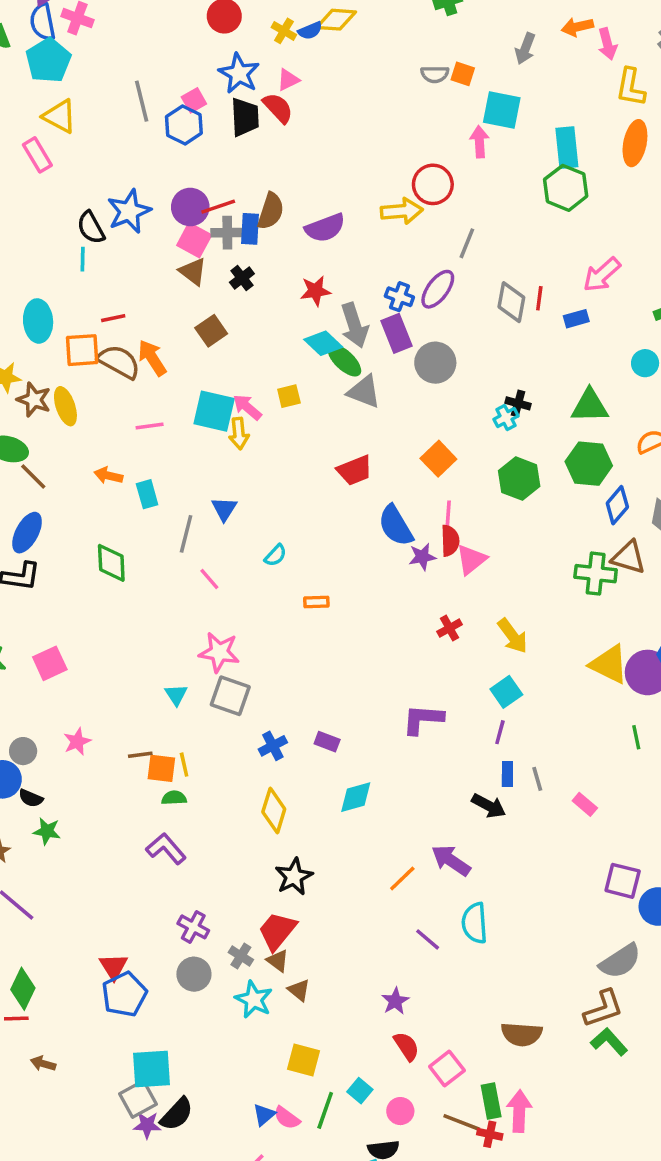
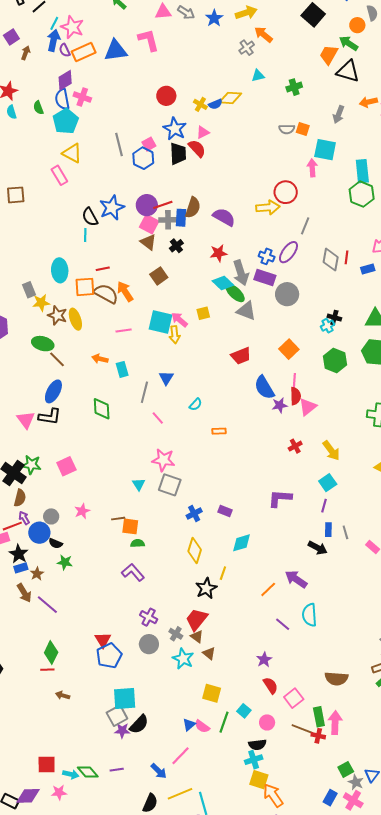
purple semicircle: (325, 228) -> (224, 217), turned -130
purple rectangle: (396, 333) -> (265, 277), turned -50
yellow line: (184, 765) -> (223, 573), moved, turned 32

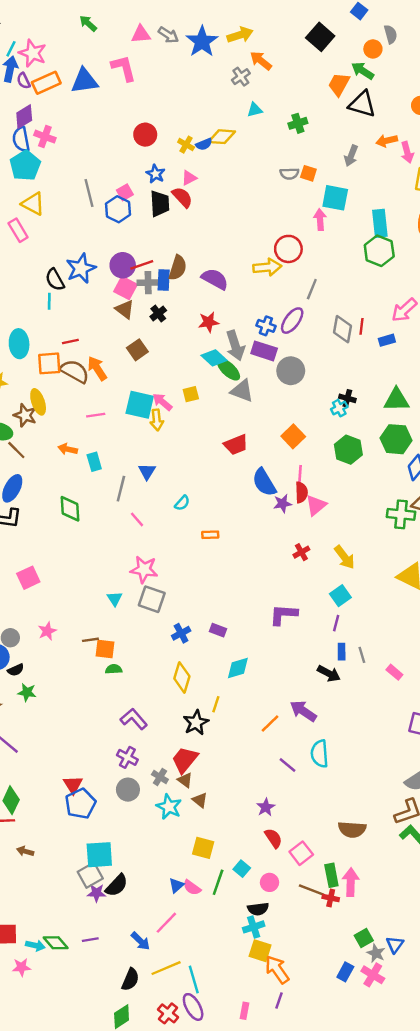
blue star: (214, 18) -> (202, 42), size x1.5
blue star: (175, 129) -> (156, 174), size x0.7
brown star: (57, 315) -> (25, 415), moved
black semicircle: (56, 543) -> (16, 670), turned -48
purple L-shape: (133, 572) -> (134, 719), moved

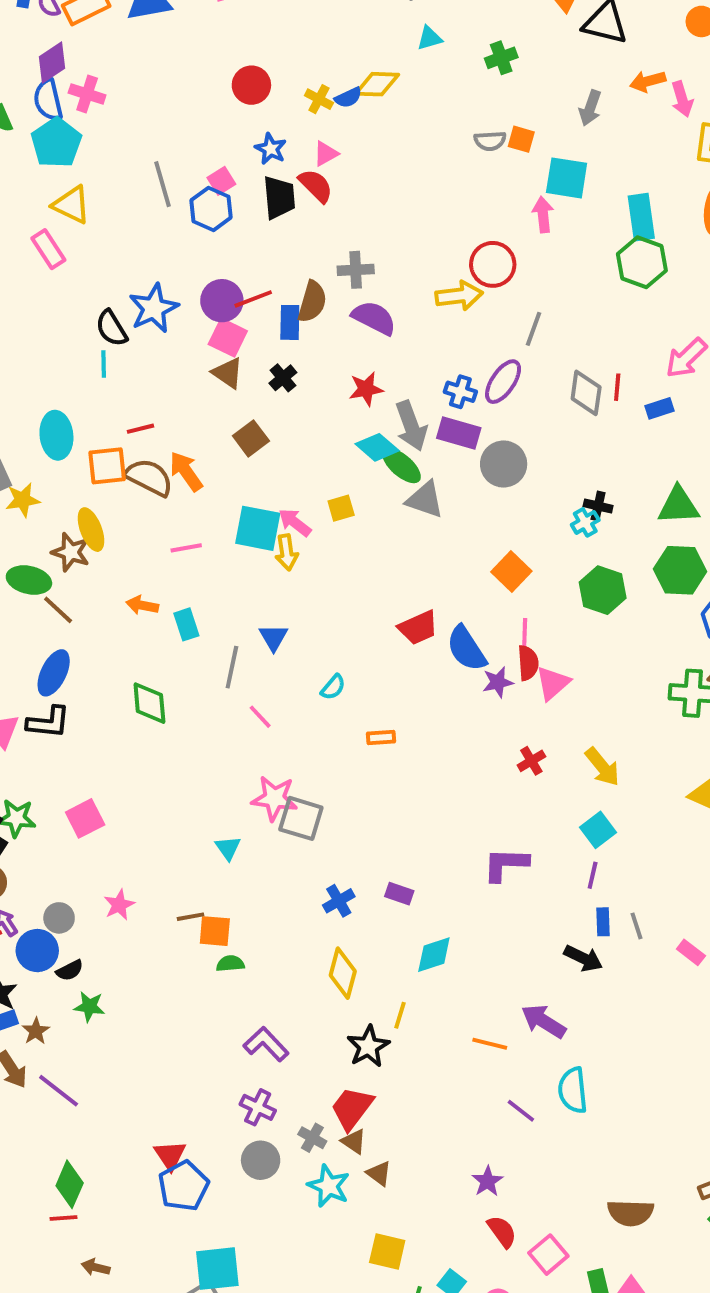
gray cross: (148, 283) -> (356, 270), moved
red trapezoid: (236, 445) -> (418, 628), moved
gray square: (152, 599) -> (301, 818), moved
orange line: (270, 724) -> (490, 1044), turned 60

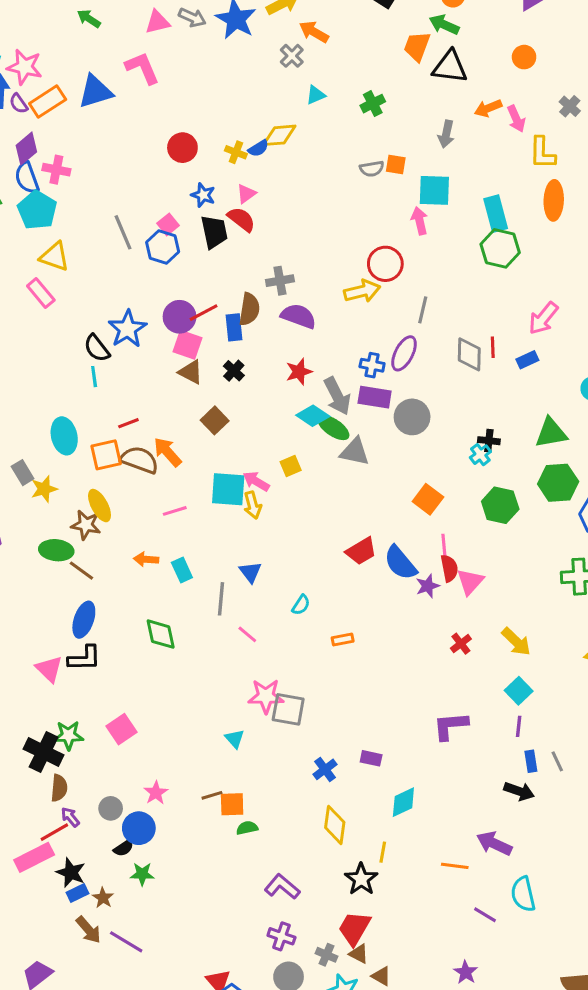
blue circle: (37, 951) -> (139, 828), moved

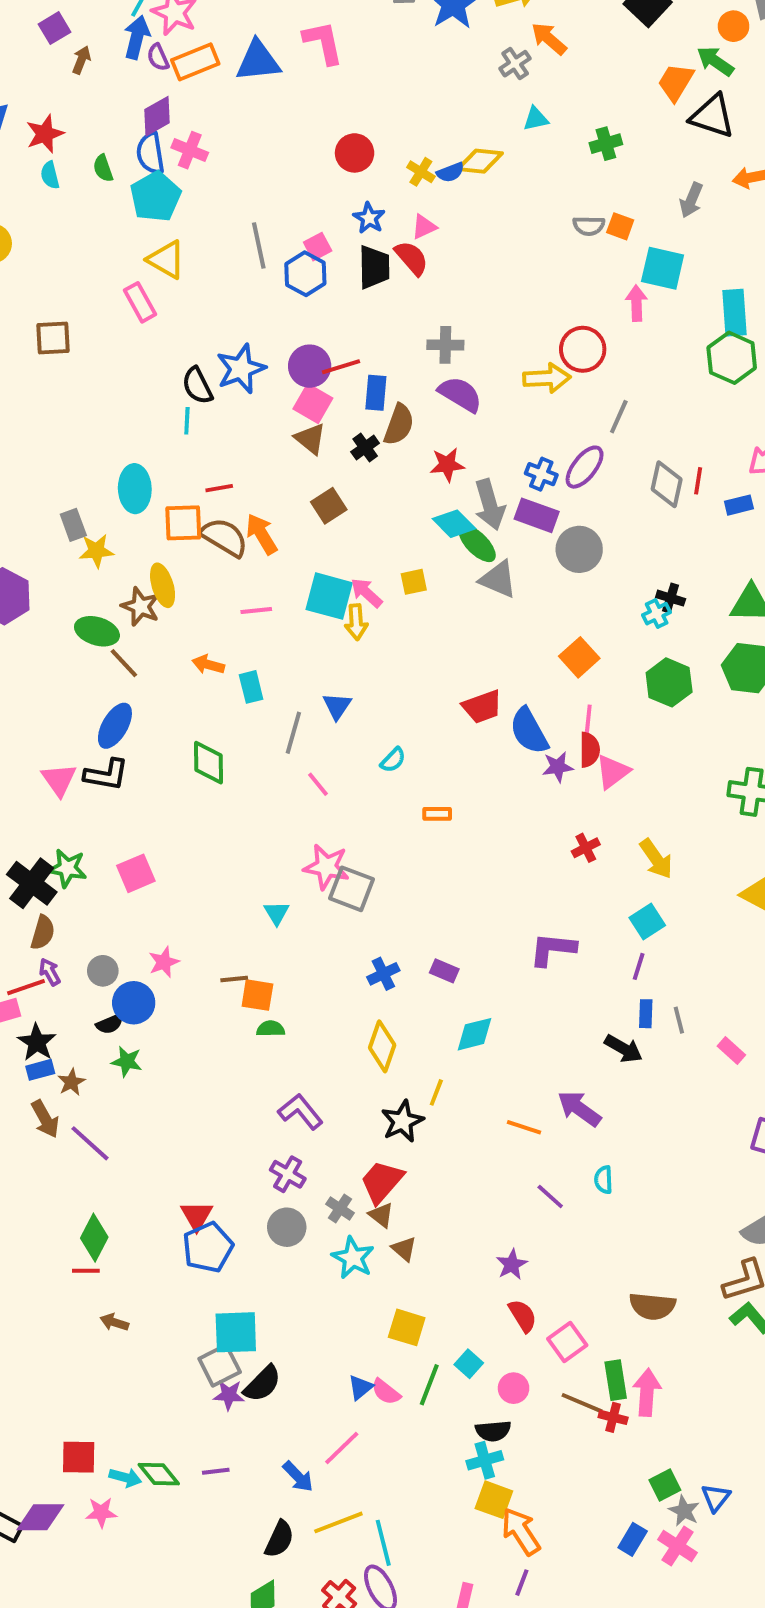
brown semicircle: (249, 309) -> (399, 425), moved
cyan semicircle: (523, 894) -> (604, 1180), size x0.6

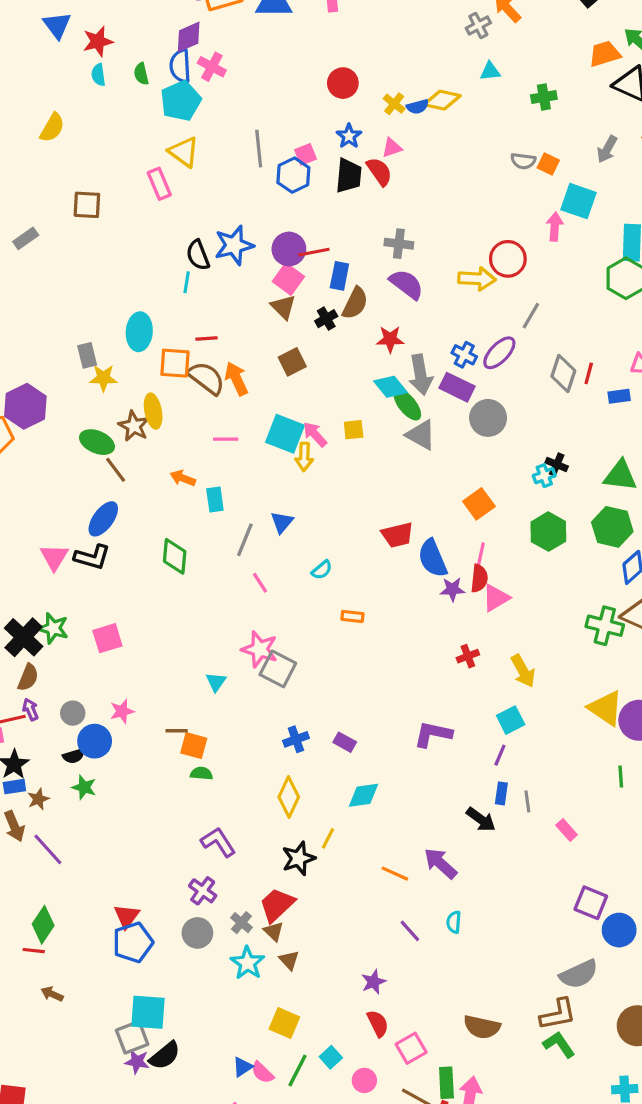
orange trapezoid: (676, 82) -> (605, 54), turned 36

